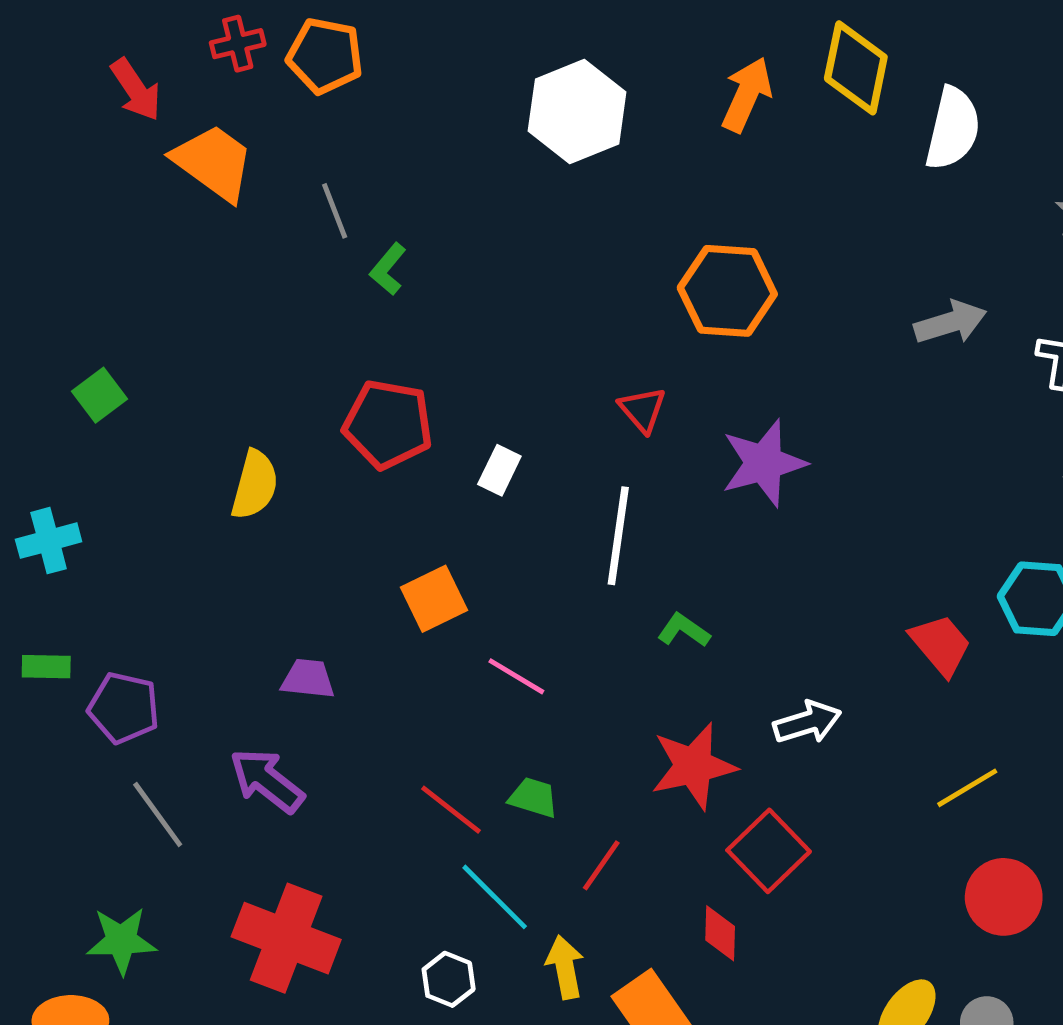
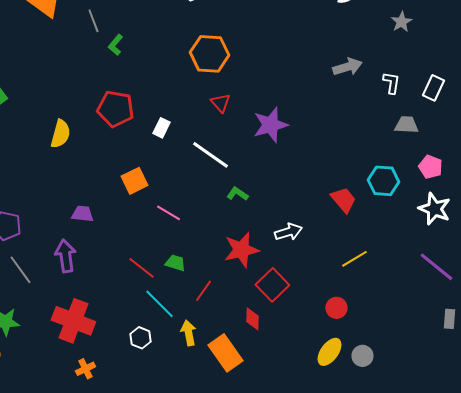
orange hexagon: (727, 291) -> (209, 54), moved
white line: (618, 536) -> (210, 155), turned -63
purple arrow: (267, 781) -> (65, 256), turned 44
red circle: (1004, 897) -> (336, 308), moved, size x0.7

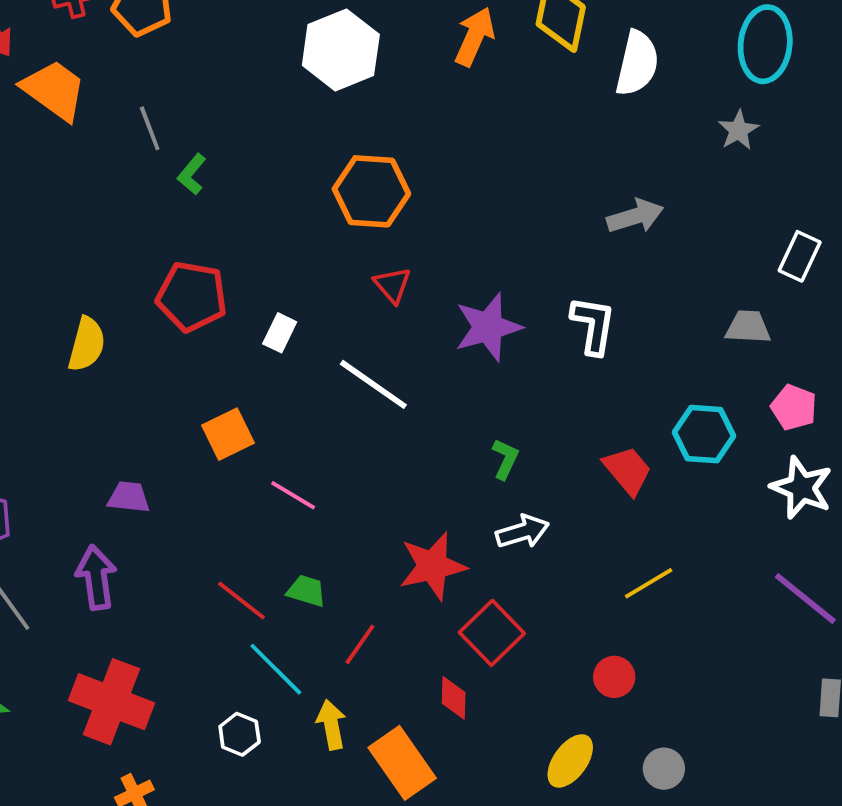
white L-shape: (391, 83) -> (593, 325), moved, size x1.4
green L-shape: (237, 194) -> (505, 459), moved, turned 80
yellow ellipse: (329, 352) -> (570, 761), moved

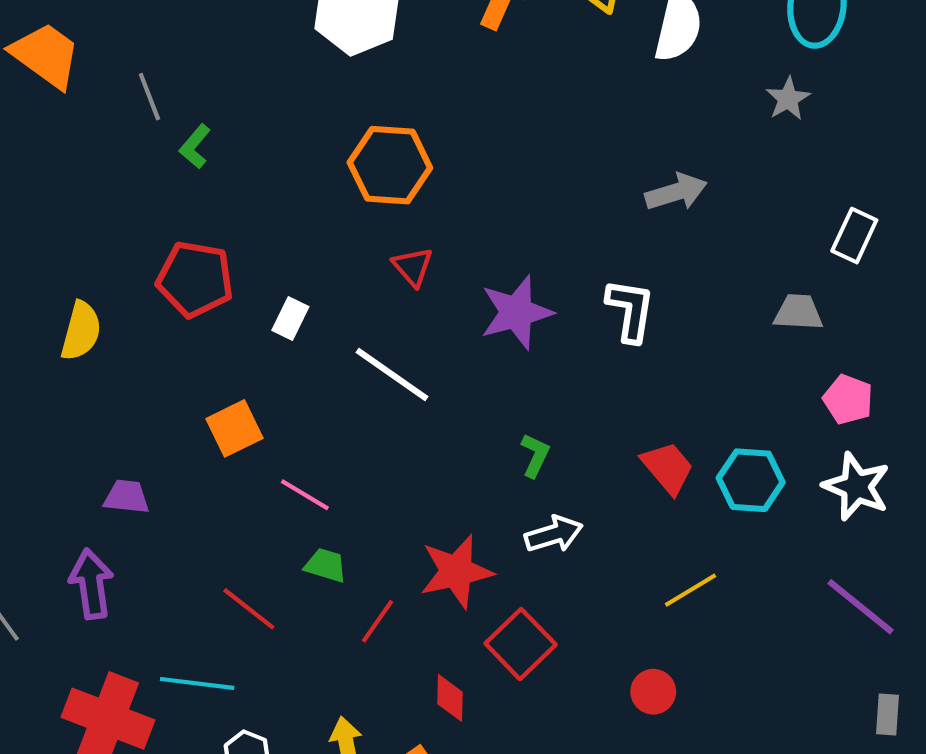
cyan hexagon: (704, 434) -> (751, 480), moved
green trapezoid: (306, 591) -> (326, 565), moved
red line: (360, 644) -> (377, 621), moved
cyan line: (276, 669) -> (197, 683), moved, turned -38
red diamond: (454, 698) -> (450, 698), moved

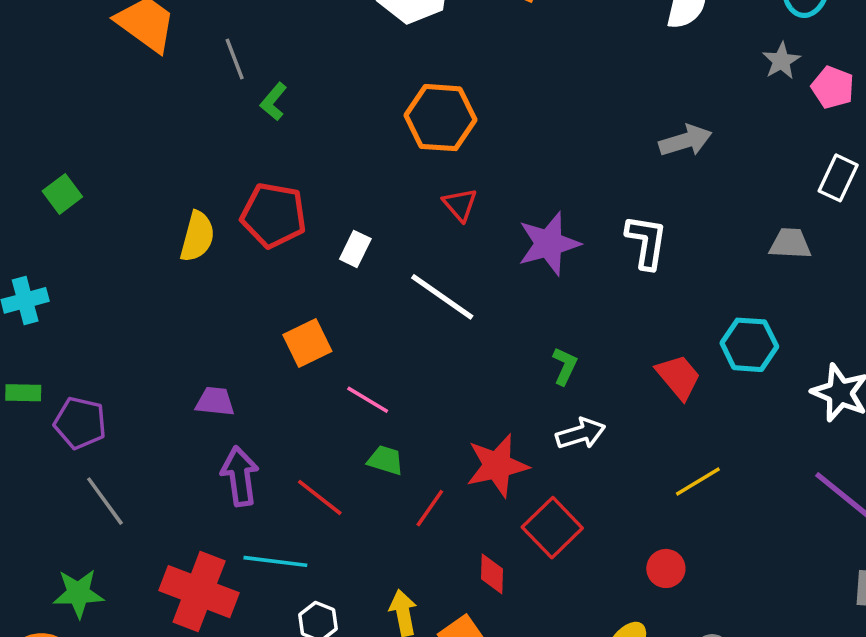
yellow semicircle: (81, 331) -> (197, 237), moved
pink pentagon: (848, 399) -> (833, 87), moved
cyan hexagon: (751, 480) -> (749, 345), moved
purple arrow: (91, 584) -> (240, 476), moved

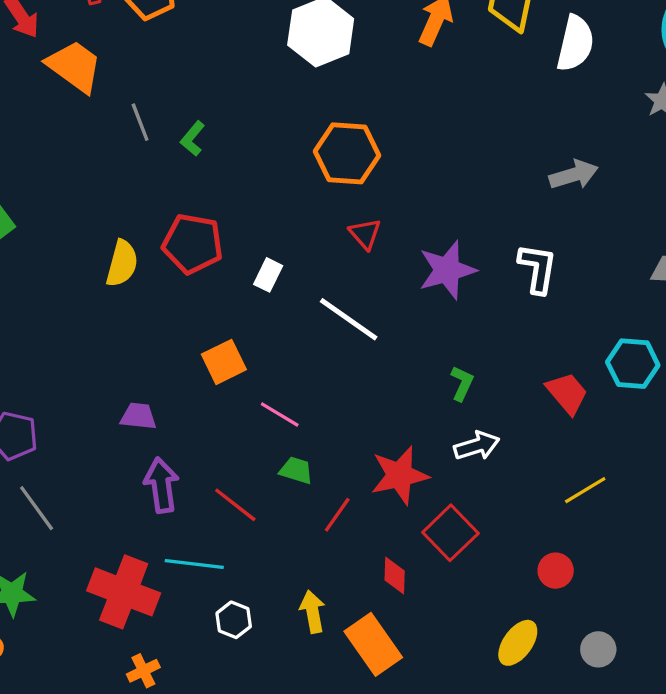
gray line: (235, 59) -> (140, 122), moved

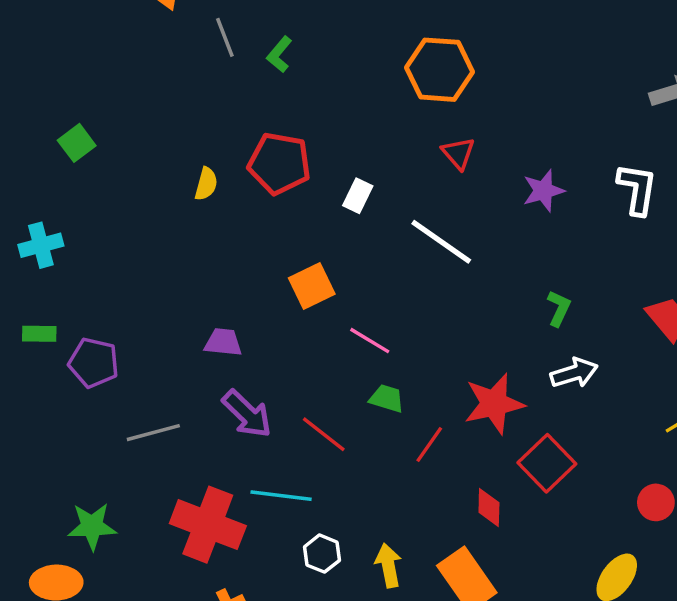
yellow semicircle: (122, 263) -> (206, 184), size x0.7
purple star: (447, 270) -> (543, 191), size x0.7
purple arrow: (161, 485) -> (247, 414), turned 142
gray line: (37, 508) -> (153, 433), moved, turned -69
yellow arrow: (313, 612) -> (388, 565), moved

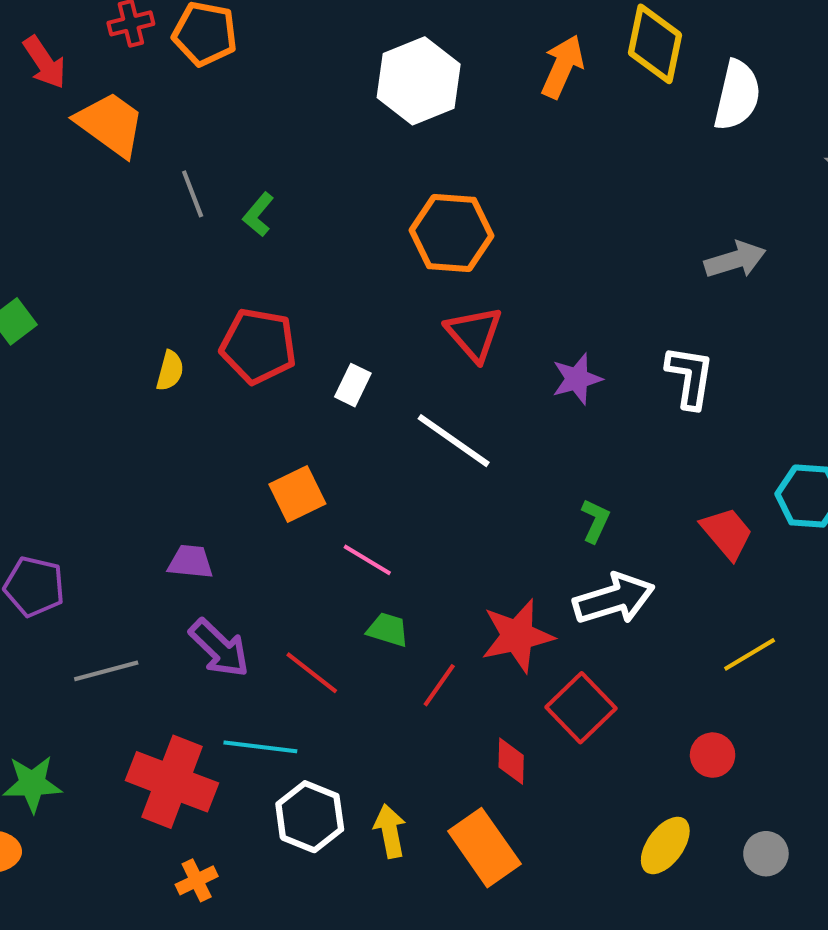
red triangle: (458, 153) -> (474, 334), size x1.4
white arrow: (574, 373) -> (614, 599), size x1.4
white hexagon: (322, 554) -> (310, 817), size x1.5

